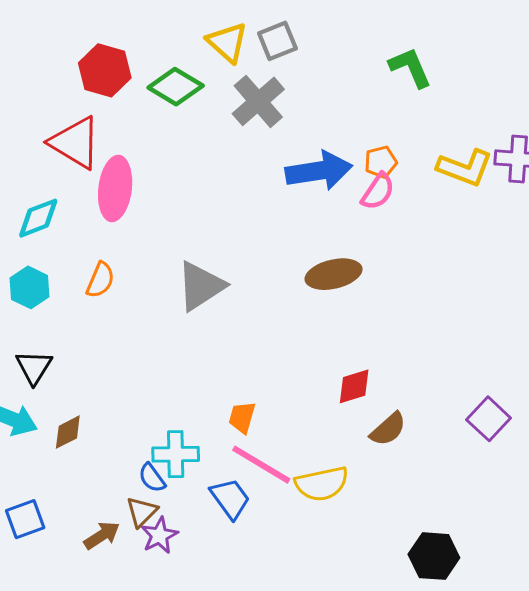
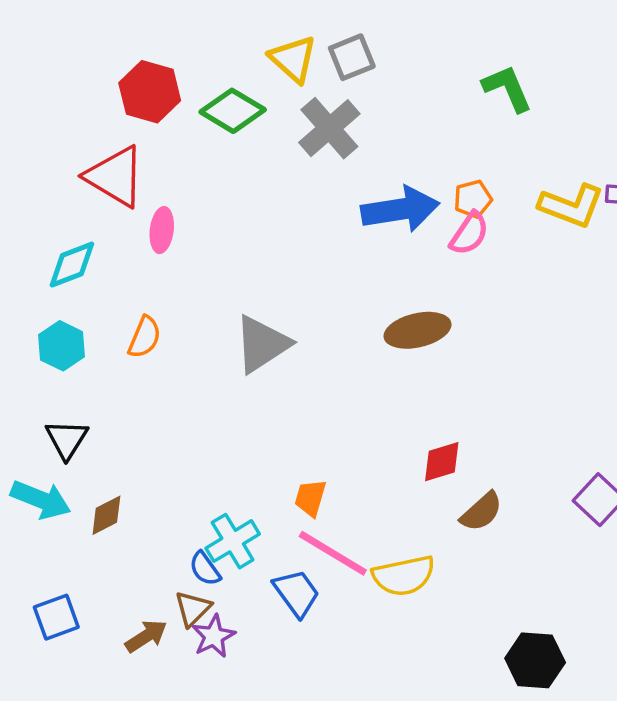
pink ellipse: (115, 189) -> (162, 230), size x0.6
cyan cross: (176, 454) -> (233, 541), turned -30

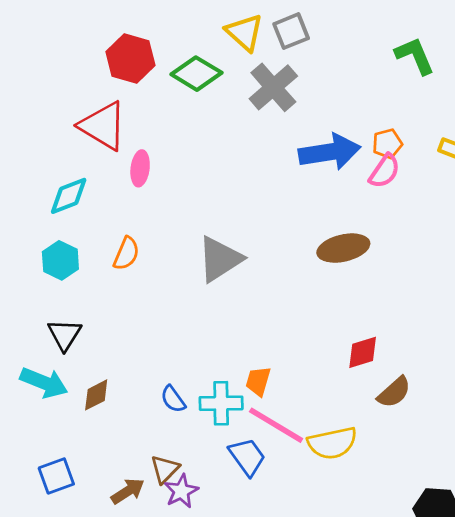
cyan cross: (233, 541) -> (221, 403), moved, turned 30
blue semicircle: (205, 569) -> (173, 399), moved

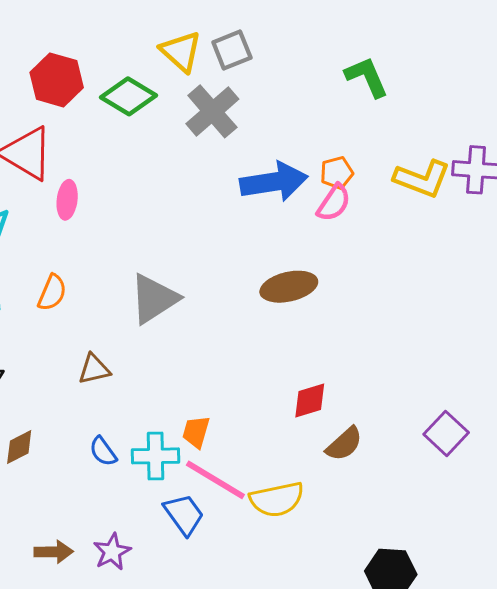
brown triangle: (165, 469) -> (94, 369), moved, turned 32
brown arrow: (128, 491) -> (54, 552), turned 32

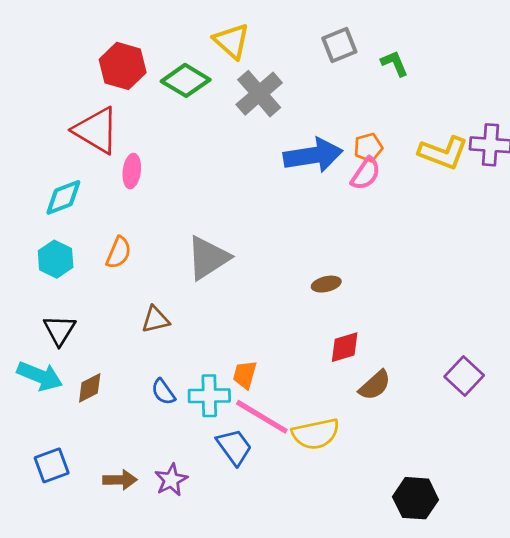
gray square: (232, 50) -> (339, 45), moved
green L-shape: (367, 77) -> (395, 63), size x0.7
brown ellipse: (289, 287) -> (326, 284), moved, size x0.6

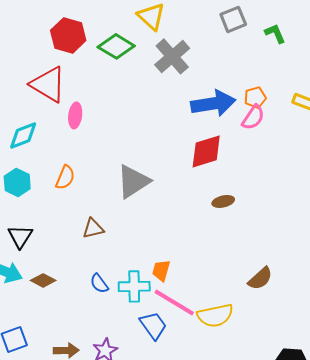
red diamond: (345, 347) -> (206, 151), moved, size x1.4
brown diamond: (90, 388) -> (43, 280), turned 55

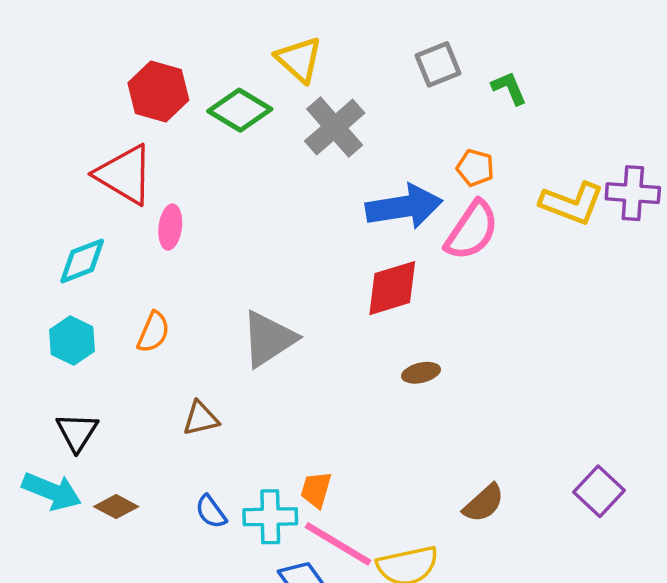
orange pentagon: (255, 97) -> (475, 168), moved, turned 30
pink semicircle: (253, 117) -> (472, 230), size x1.4

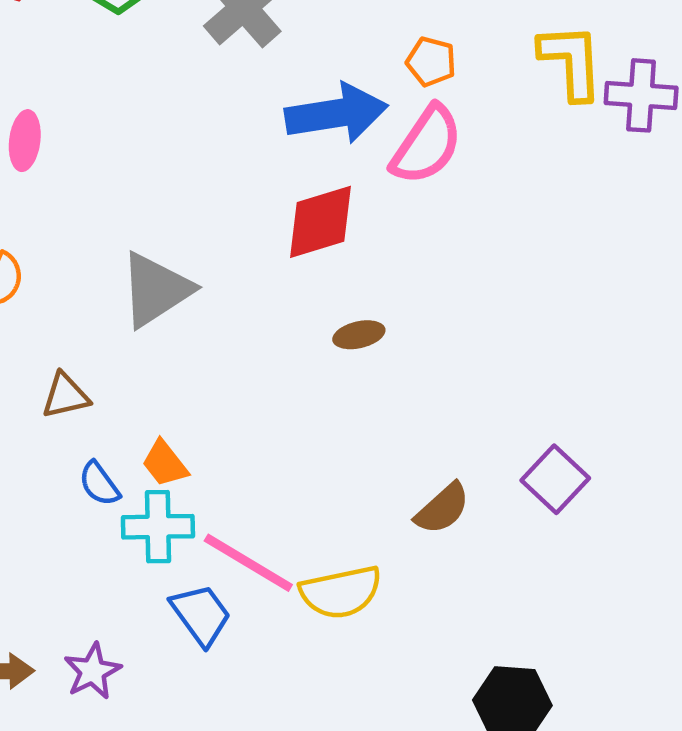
yellow L-shape: (572, 203) -> (571, 62), moved, turned -114
orange trapezoid: (316, 490) -> (165, 463), moved, turned -54
purple square: (599, 491) -> (555, 479), moved
blue semicircle: (211, 512) -> (99, 484), moved

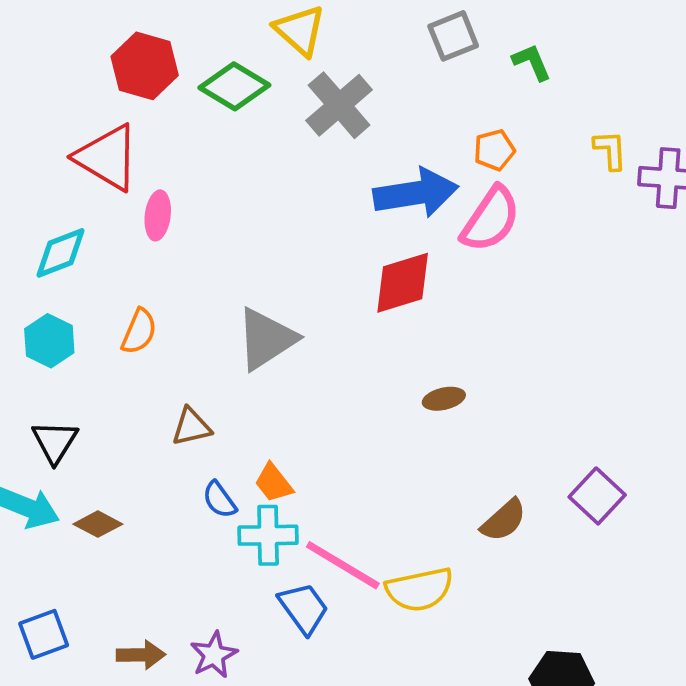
orange pentagon: (431, 62) -> (494, 150), turned -30
yellow L-shape: (571, 62) -> (610, 150), size x0.6
brown ellipse: (359, 335) -> (444, 399), moved

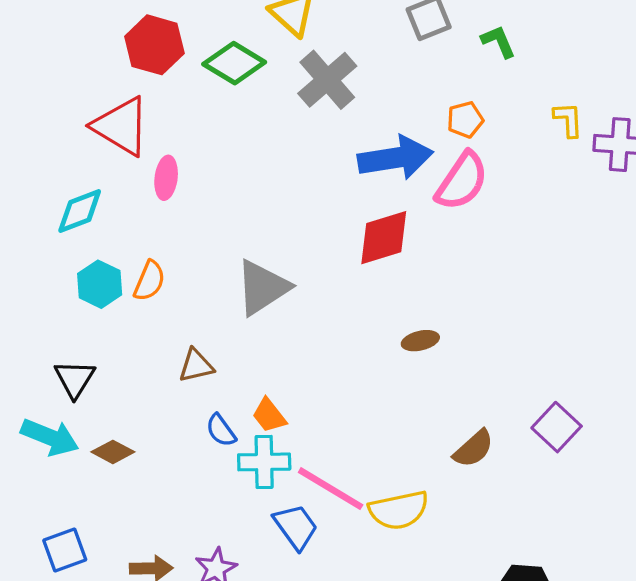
cyan hexagon: (49, 341) -> (100, 284), moved

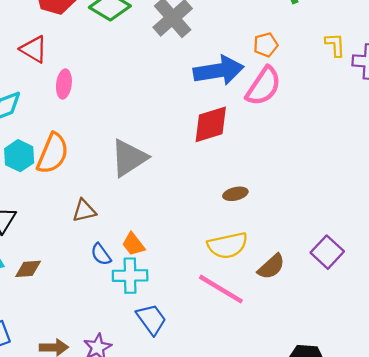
red triangle: (121, 126) -> (34, 49), size x0.7
orange semicircle: (149, 281) -> (53, 153), size x1.5
brown diamond: (113, 452) -> (28, 269), turned -32
pink line: (331, 489) -> (221, 289), moved
yellow semicircle: (399, 510) -> (228, 245), moved

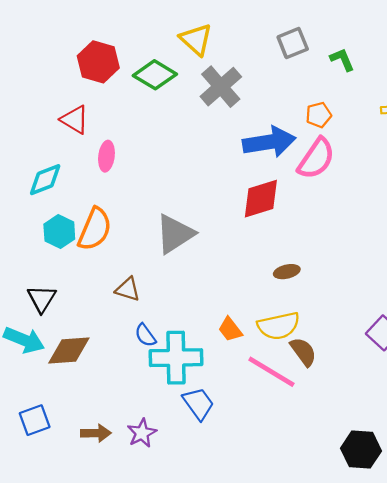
brown triangle: (84, 211) -> (128, 289), turned 30
orange trapezoid: (133, 244) -> (230, 329), moved
brown semicircle: (271, 267) -> (303, 352), moved, turned -84
brown diamond: (28, 269) -> (69, 351), size x1.5
cyan cross: (130, 276) -> (176, 358), size x1.4

